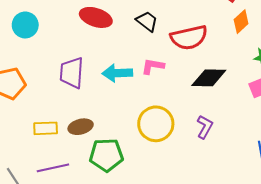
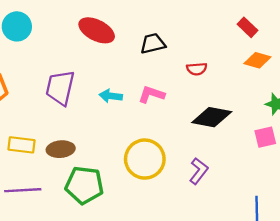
black trapezoid: (147, 21) -> (153, 44), turned -60
orange diamond: (241, 22) -> (257, 60), turned 50
red semicircle: (189, 37) -> (197, 69), size x0.5
cyan arrow: (117, 73) -> (111, 96), size x0.7

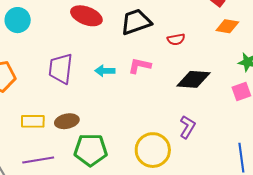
black trapezoid: (153, 44) -> (136, 22), size x1.4
yellow circle: (145, 159) -> (153, 150), moved

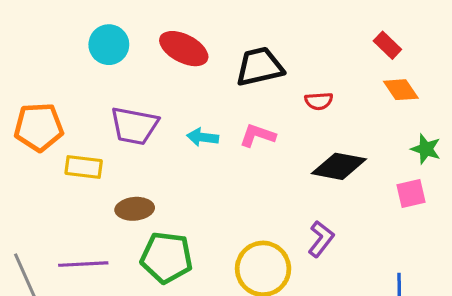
cyan circle: (18, 20) -> (109, 45), moved
orange diamond: (227, 26) -> (401, 90), turned 40
purple trapezoid: (61, 68) -> (134, 126), turned -92
yellow rectangle: (33, 121) -> (84, 167), moved

